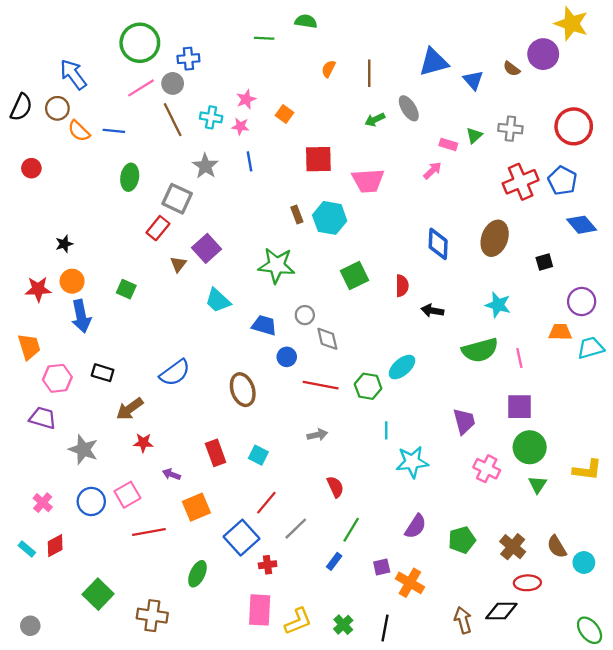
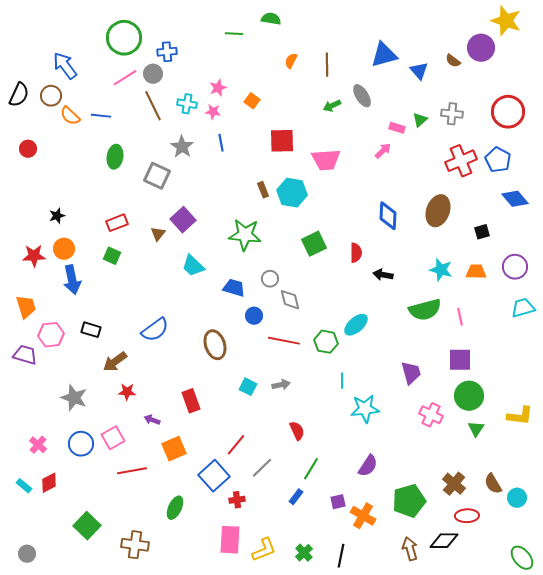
red rectangle: (158, 228) -> (117, 223), moved, turned 30
orange trapezoid: (560, 332) -> (476, 272), moved
purple trapezoid: (43, 418) -> (25, 355), moved
cyan square: (258, 455) -> (248, 387), moved
green pentagon: (462, 540) -> (409, 501), moved, size x1.4

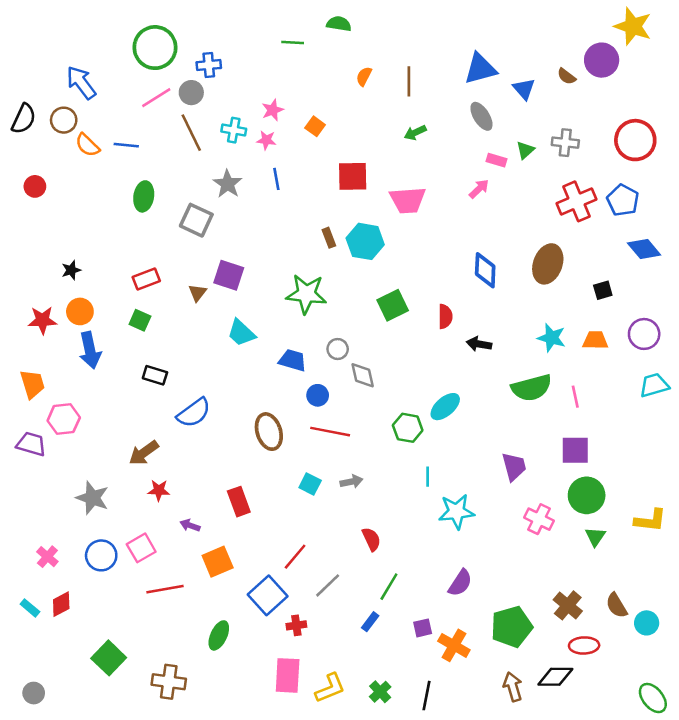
gray ellipse: (362, 96) -> (481, 116), moved
purple square: (183, 220) -> (229, 275), turned -30
black rectangle: (91, 330) -> (155, 375), moved
red line: (284, 341) -> (330, 432), moved

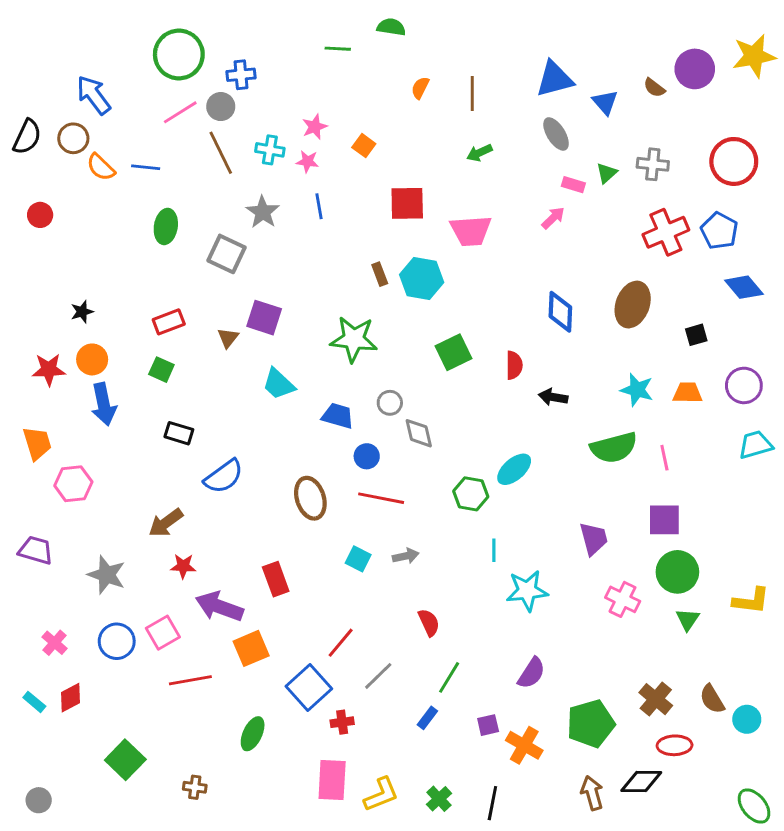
yellow star: (633, 26) -> (754, 56), moved, turned -30
purple trapezoid: (31, 444) -> (36, 550), moved
purple arrow: (190, 525) -> (219, 607), size x2.0
brown cross: (169, 682) -> (195, 787), size x0.6

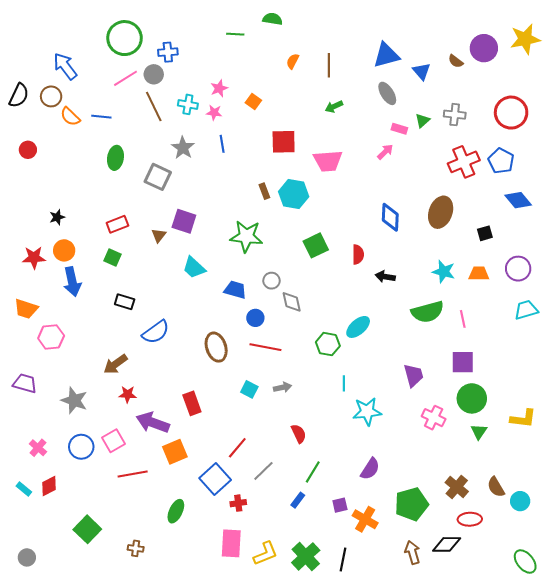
orange trapezoid: (37, 443) -> (26, 309), turned 125
green cross: (439, 799) -> (306, 556), size x1.6

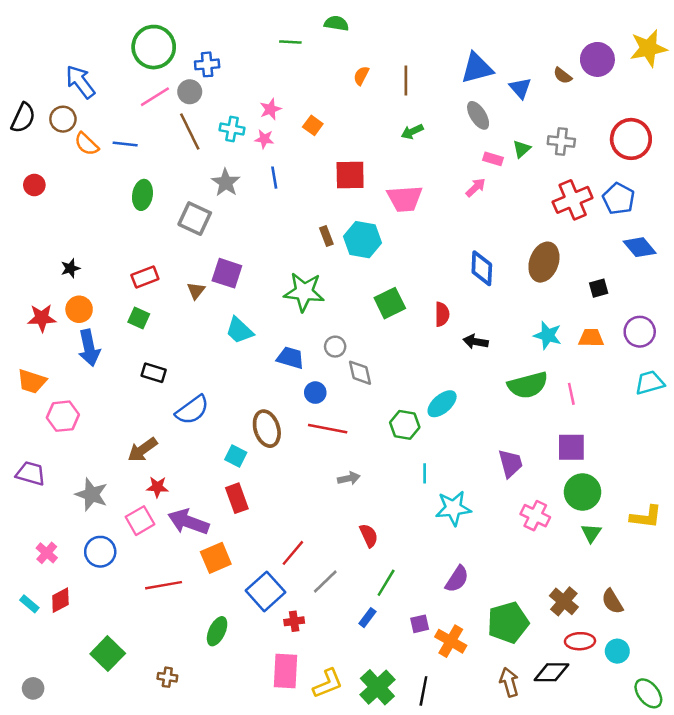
cyan square: (249, 389) -> (236, 456), moved
pink square: (113, 441) -> (140, 521), moved
cyan circle: (520, 501) -> (617, 651), moved

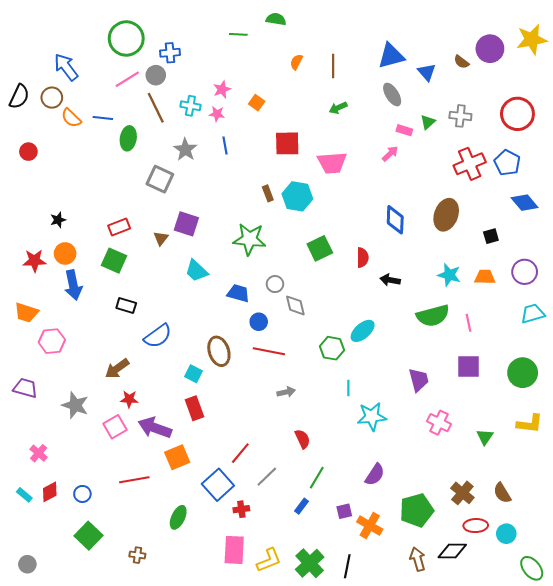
green ellipse: (142, 195) -> (128, 138), moved
green square: (139, 318) -> (114, 261), size x1.4
green circle: (582, 492) -> (523, 373), moved
blue circle: (100, 552) -> (82, 494), moved, size x0.7

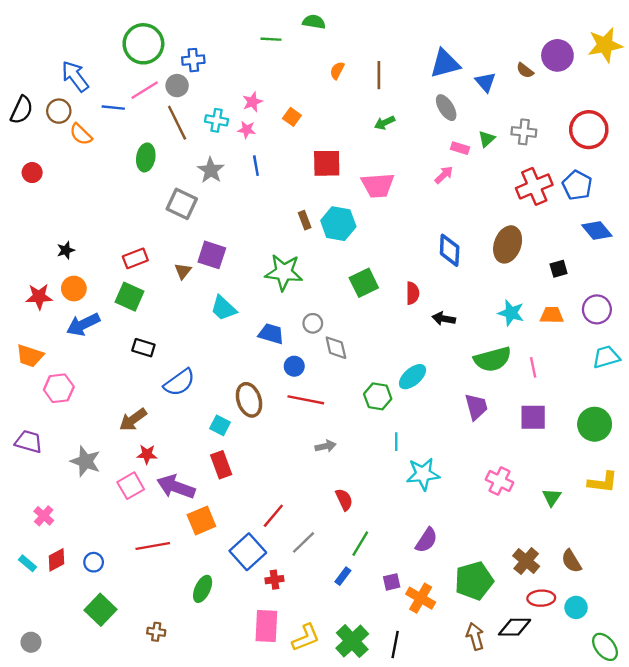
blue line: (103, 118) -> (113, 108), moved
blue arrow: (73, 285) -> (83, 324), turned 76
purple trapezoid: (419, 380) -> (476, 407), moved

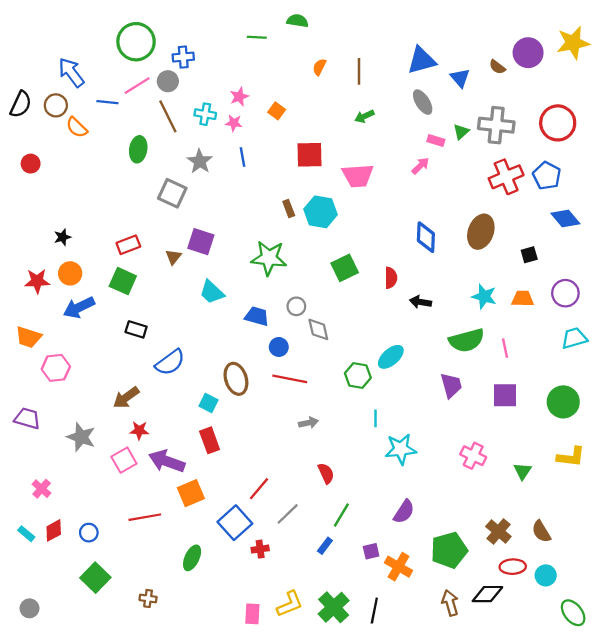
gray cross: (524, 132) -> (496, 125), size x1.5
pink rectangle: (266, 626) -> (252, 614), moved, size x0.7

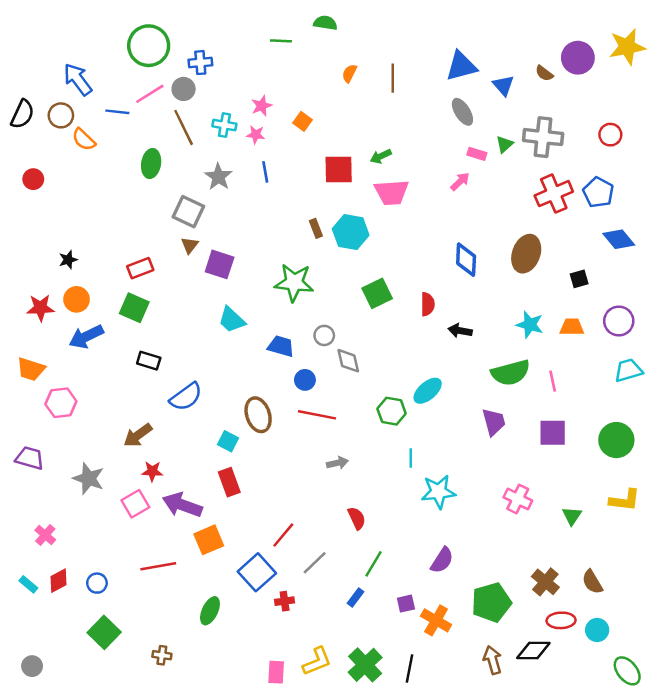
green arrow: (364, 116) -> (381, 156), moved
red circle: (558, 123) -> (610, 135), size x0.6
brown triangle: (173, 257) -> (190, 245), moved

